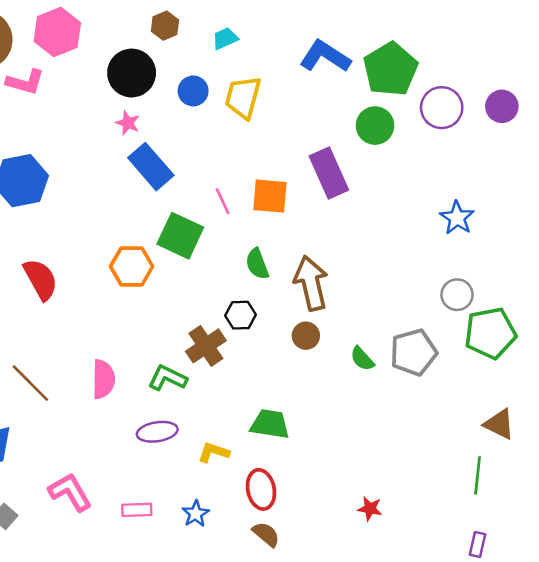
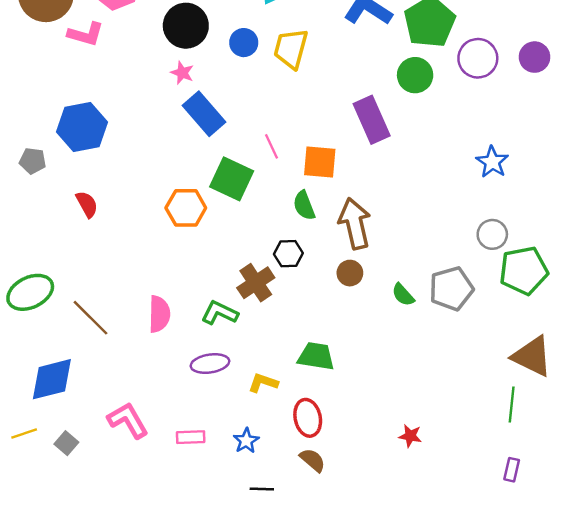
orange square: (270, 196) -> (320, 162), moved
red semicircle: (41, 279) -> (87, 204), moved, size x0.7
brown triangle: (499, 424) -> (532, 356), size x1.4

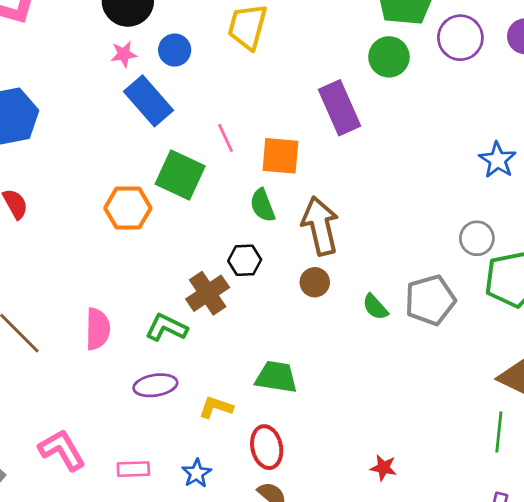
blue circle: (244, 43) -> (175, 50), moved
pink star: (182, 73) -> (124, 54), turned -30
blue star: (492, 162) -> (498, 160), moved

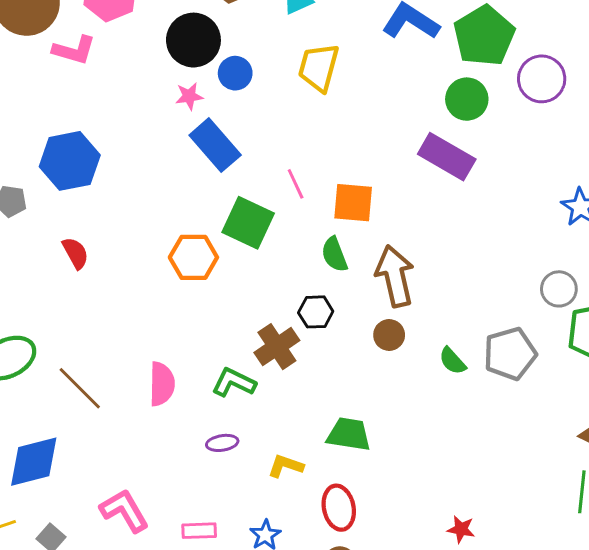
blue circle: (175, 50) -> (235, 73), moved
purple rectangle: (339, 108) -> (447, 157), moved, turned -36
purple ellipse: (155, 385) -> (222, 443), size x0.7

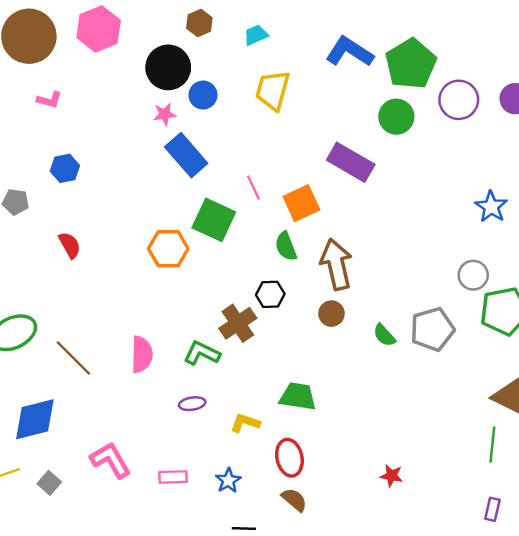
pink L-shape: (74, 50) -> (49, 100), moved, size x0.7
purple rectangle: (447, 157) -> (351, 162), moved
blue hexagon: (70, 161) -> (65, 168), size x0.6
orange square: (353, 203) -> (301, 203), turned -30

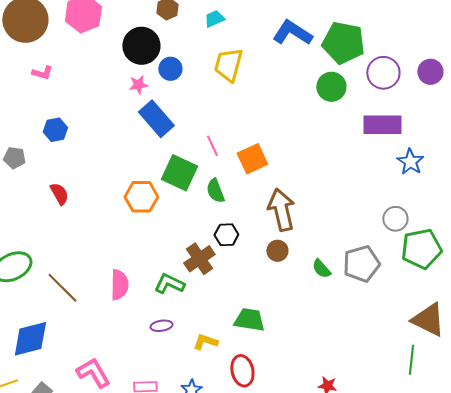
green pentagon: (411, 64) -> (343, 43), turned -30
purple rectangle: (351, 162) -> (382, 125), moved, turned -30
green semicircle: (286, 246) -> (215, 191), moved

